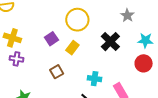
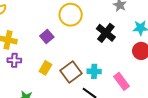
yellow rectangle: (72, 48) -> (45, 68), moved
brown square: (57, 72) -> (71, 72), moved, size x1.5

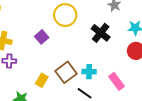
yellow rectangle: (45, 68) -> (42, 80), moved

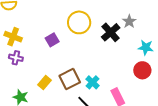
black cross: (101, 33) -> (111, 32), moved
cyan cross: (89, 72) -> (93, 82), turned 32

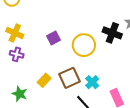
yellow circle: (79, 22) -> (84, 45), moved
black cross: (111, 32) -> (112, 33), turned -30

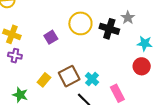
yellow circle: (84, 45) -> (80, 23), moved

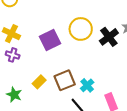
black cross: (109, 29) -> (109, 37), turned 30
purple square: (51, 37) -> (50, 40), size x1.5

